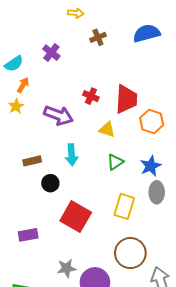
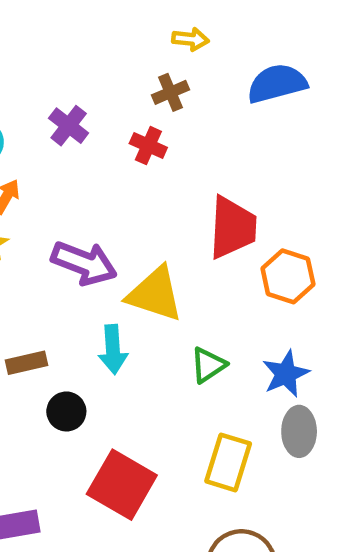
yellow arrow: (76, 13) -> (190, 39), moved
red cross: (91, 96) -> (148, 146), moved
yellow triangle: (107, 130) -> (155, 294), moved, size x1.6

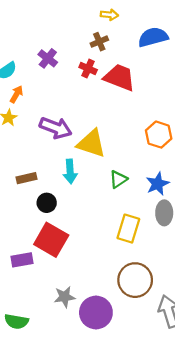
red trapezoid: (233, 228) -> (119, 77), moved, turned -72
red square: (122, 485) -> (51, 240), moved

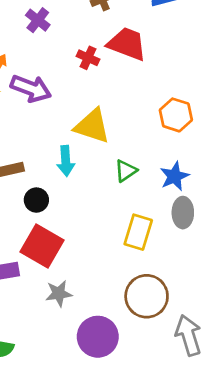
red cross: (88, 68) -> (88, 58), moved
purple arrow: (56, 128) -> (31, 88), moved
gray star: (65, 297) -> (59, 293), moved

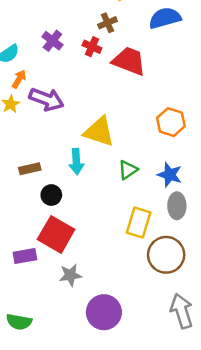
red cross: (88, 58) -> (92, 47), moved
blue star: (174, 176) -> (170, 175), turned -30
brown circle: (147, 296) -> (166, 255), moved

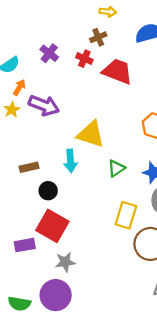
purple circle: (104, 312) -> (56, 295), moved

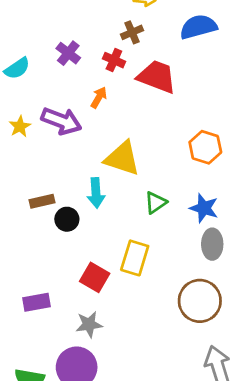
orange arrow: (19, 87) -> (99, 97), moved
black circle: (48, 191) -> (67, 219), moved
yellow rectangle: (126, 215) -> (135, 258), moved
red square: (52, 226) -> (95, 277), moved, size x0.7

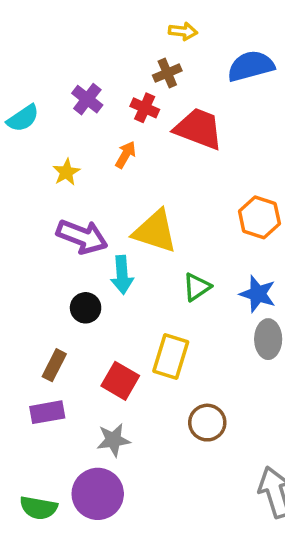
purple arrow: (61, 121) -> (82, 237), moved
yellow star: (20, 126) -> (66, 172), moved
brown rectangle: (42, 201) -> (54, 365), moved, turned -50
brown circle: (200, 301) -> (207, 423), moved, size x0.7

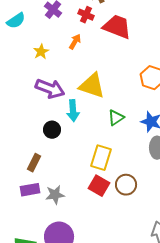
red square: (120, 381) -> (99, 186), moved
brown circle: (207, 423) -> (126, 185), moved
gray star: (113, 440) -> (55, 195), moved

